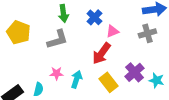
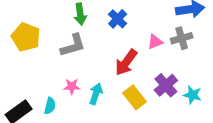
pink triangle: (112, 31) -> (155, 42), moved

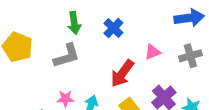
gray cross: (182, 38) -> (190, 56), moved

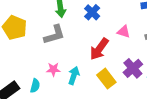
pink triangle: (153, 52) -> (124, 32), turned 40

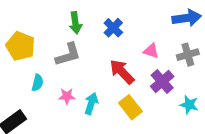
red arrow: (99, 49) -> (122, 72), turned 100
purple cross: (133, 68) -> (162, 81), moved
cyan semicircle: (35, 86) -> (37, 83), moved

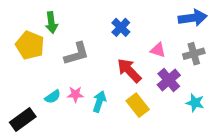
green arrow: (75, 23) -> (51, 23), moved
cyan semicircle: (37, 83) -> (53, 97), moved, turned 42

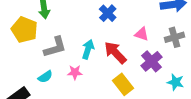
gray L-shape: (77, 54) -> (55, 47), moved
pink star: (75, 94) -> (75, 72), moved
cyan arrow: (99, 102) -> (88, 49), moved

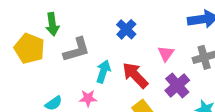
pink triangle: (142, 34) -> (166, 54), turned 48
gray L-shape: (55, 47) -> (77, 50), moved

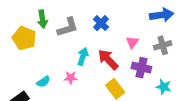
gray L-shape: (77, 50) -> (68, 27), moved
purple cross: (177, 85) -> (141, 68), turned -36

